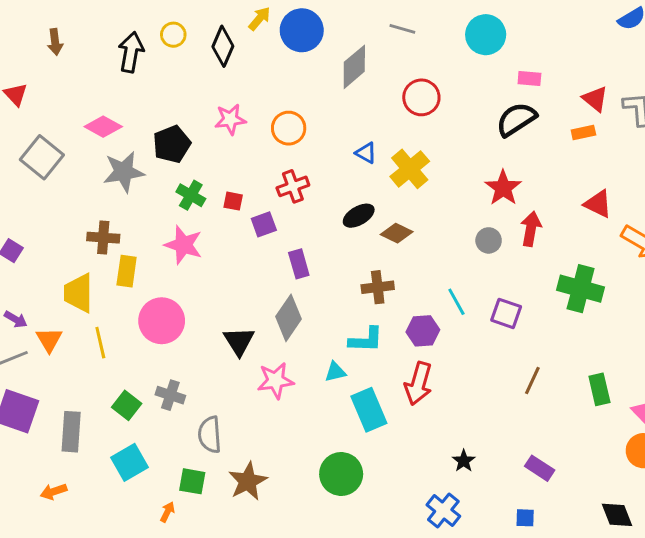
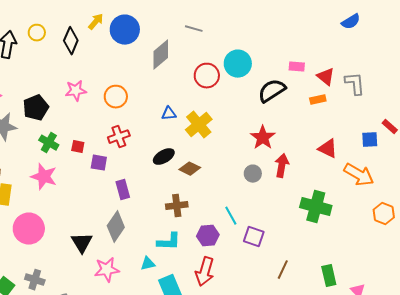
cyan circle: (486, 35) -> (238, 64), moved
pink rectangle: (529, 78) -> (297, 67), moved
blue triangle: (366, 153) -> (169, 114), turned -35
purple square: (264, 224) -> (99, 163), turned 30
purple square: (506, 313) -> (254, 237), moved

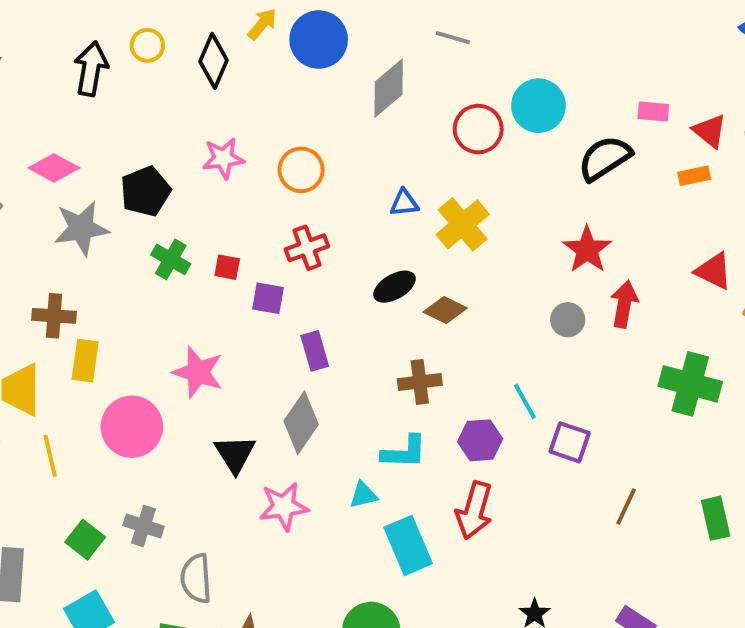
pink star: (44, 177) -> (198, 372), moved

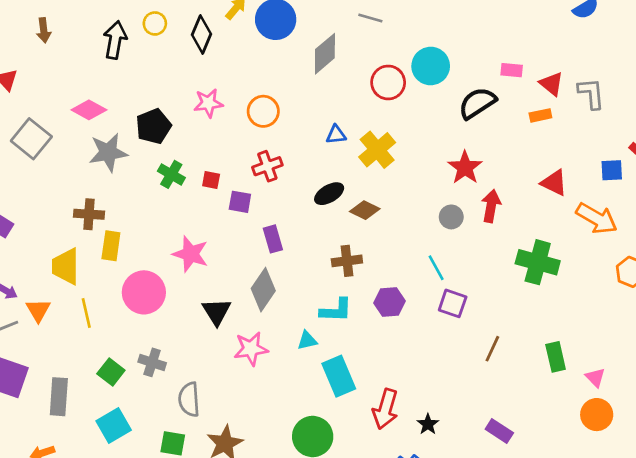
cyan line: (525, 401) -> (436, 268), moved
red arrow: (474, 510) -> (385, 409), moved

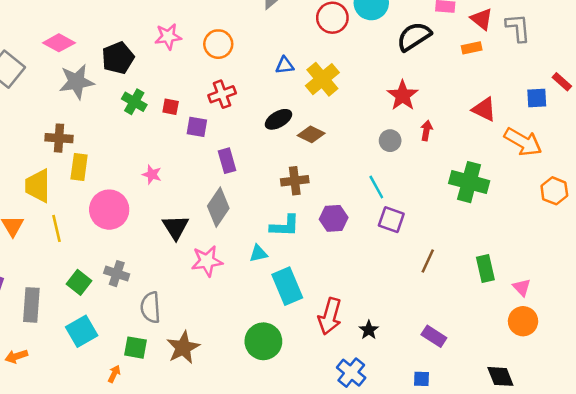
red arrow: (491, 206) -> (426, 131), size x0.7
pink star: (191, 254) -> (152, 174), size x0.6

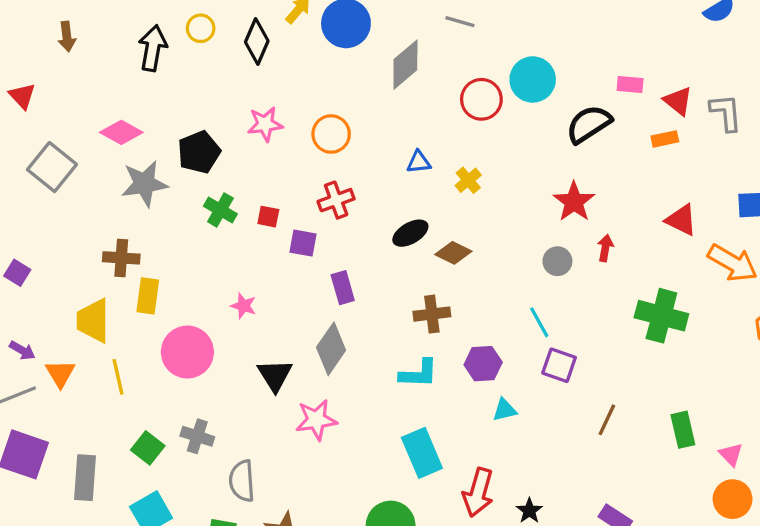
yellow cross: (322, 79) -> (468, 180), size x0.6
cyan triangle: (258, 253) -> (505, 410), moved

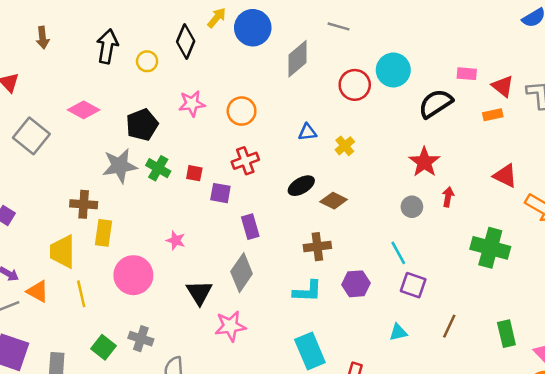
yellow circle: (201, 28) -> (147, 61), moved
gray star: (144, 184) -> (120, 166), moved
orange triangle: (60, 374) -> (38, 291), turned -30
cyan triangle: (505, 410) -> (398, 332), moved

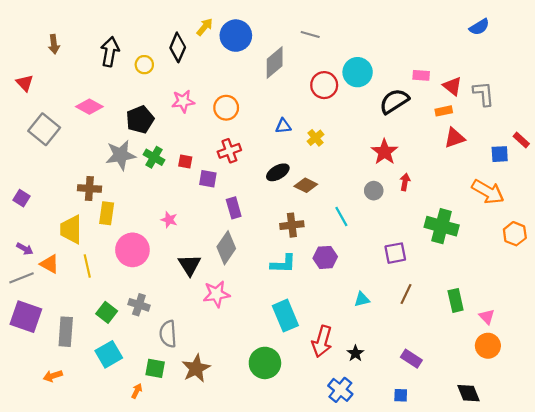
red triangle: (505, 176) -> (454, 138), moved, turned -45
cyan line: (398, 253) -> (341, 216), moved
purple square: (413, 285) -> (395, 253), moved, turned -30

